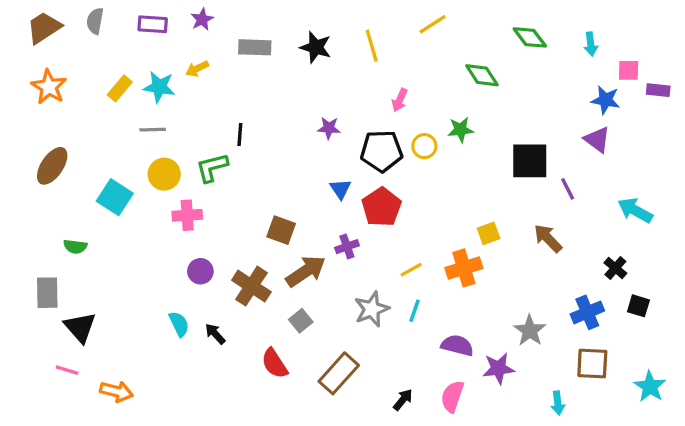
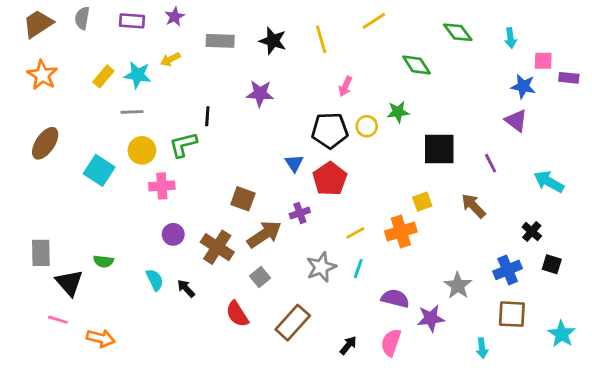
purple star: (329, 128) -> (260, 93), moved, size x1.4
black square: (530, 161) -> (439, 149), moved
green semicircle: (75, 247) -> (103, 261), moved

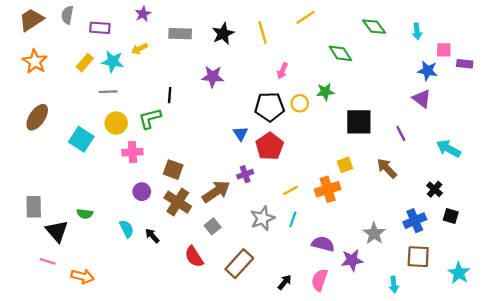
purple rectangle: (132, 21) -> (100, 28), moved
black star: (273, 41) -> (223, 34), turned 30
brown square: (243, 199) -> (173, 170), moved

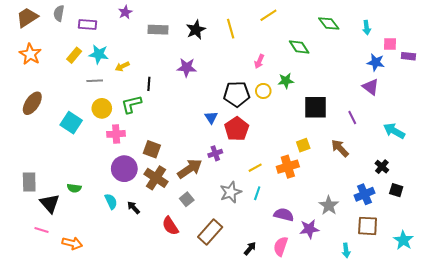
yellow arrow: (139, 49) -> (122, 66), moved
pink arrow: (282, 71) -> (259, 61), moved
purple circle: (142, 192) -> (124, 169), size x1.6

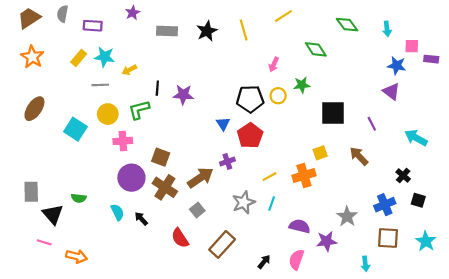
purple star: (187, 67) -> (183, 95), moved
cyan star: (403, 240) -> (426, 241), moved

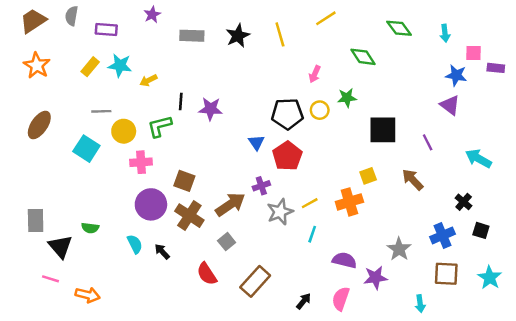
gray line: (100, 85) -> (101, 111), moved
gray star: (244, 202) -> (280, 212), moved

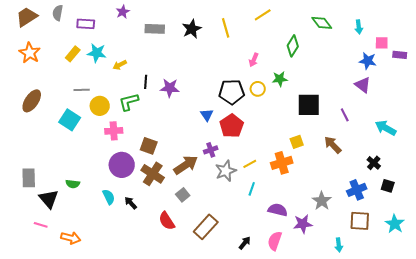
green diamond: (363, 57) -> (293, 46), turned 65

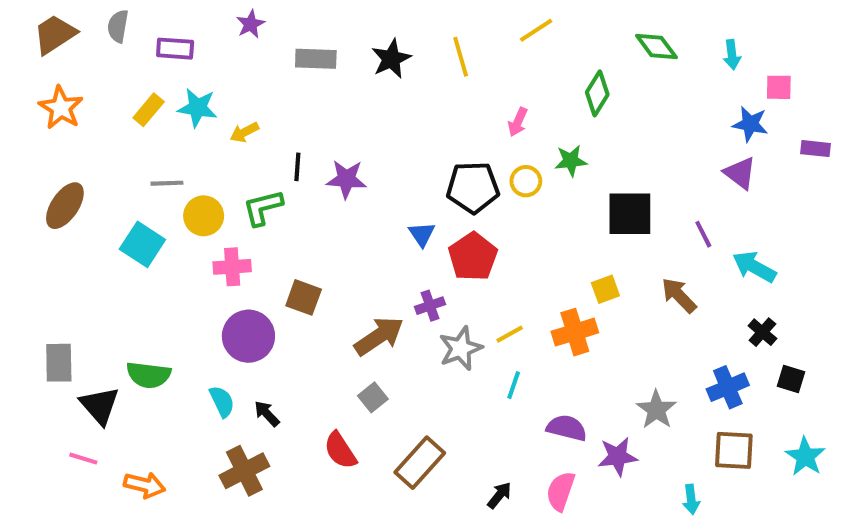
purple rectangle: (400, 55) -> (815, 149), moved
cyan arrow: (386, 128) -> (754, 267), moved
brown cross: (153, 174) -> (244, 471), moved, turned 30
green semicircle: (73, 184) -> (149, 375), size x1.5

